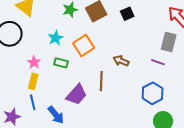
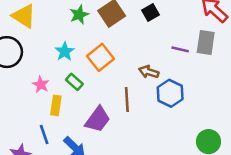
purple line: (158, 62) -> (180, 49), moved
green rectangle: (61, 63) -> (74, 82), turned 32
yellow rectangle: (33, 81) -> (56, 105), moved
blue hexagon: (153, 93) -> (170, 93), moved

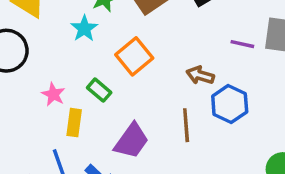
cyan star: (65, 52) -> (84, 29), moved
brown line: (127, 100) -> (186, 125), moved

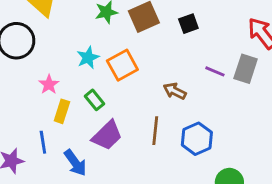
cyan star: (84, 29) -> (88, 58), moved
green rectangle: (99, 90) -> (94, 100), moved
blue hexagon: (230, 104) -> (197, 139), moved

